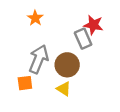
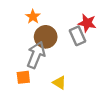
brown circle: (67, 65) -> (46, 37), moved

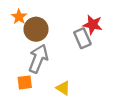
orange star: (33, 17) -> (19, 17), moved
brown circle: (46, 37) -> (36, 29), moved

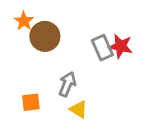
red star: (93, 25) -> (121, 46), moved
gray arrow: (38, 59) -> (67, 84), moved, size x0.7

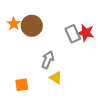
orange star: (24, 21) -> (14, 24), moved
orange square: (31, 102) -> (22, 85), moved

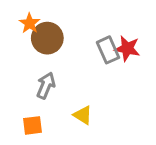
orange star: (14, 24) -> (30, 23), moved
gray arrow: (48, 60) -> (46, 85), moved

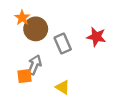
gray rectangle: (108, 50) -> (63, 44), moved
orange square: (32, 125) -> (24, 76), moved

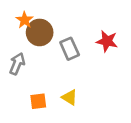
gray arrow: (35, 65) -> (17, 64), moved
orange square: (24, 76) -> (38, 101), moved

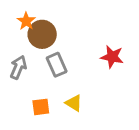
red star: (107, 41) -> (112, 57), moved
gray rectangle: (70, 49) -> (57, 65), moved

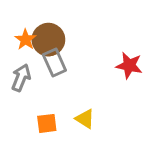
orange star: (26, 21) -> (26, 40), moved
gray rectangle: (57, 65) -> (54, 62), moved

